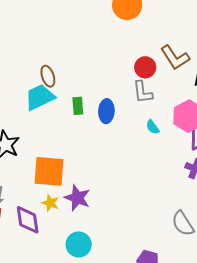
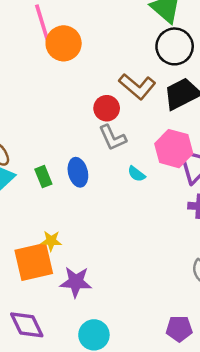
yellow star: (50, 203) -> (51, 241), moved

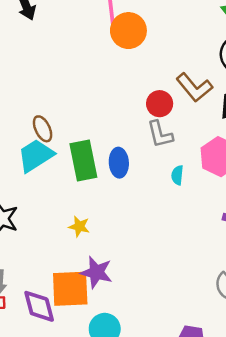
cyan semicircle: (136, 174) -> (177, 175), turned 48
green rectangle: (43, 177) -> (83, 160), size x1.8
orange square: (34, 262) -> (70, 289), moved

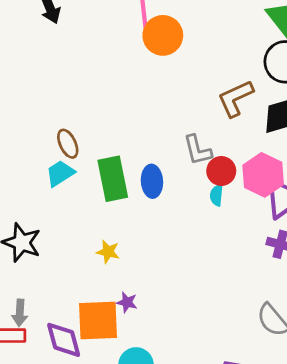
brown L-shape: (194, 87) -> (235, 98), turned 105
red circle: (160, 104) -> (221, 171), moved
cyan trapezoid: (36, 156) -> (60, 173), size x0.7
purple star: (96, 272) -> (127, 302), size x0.6

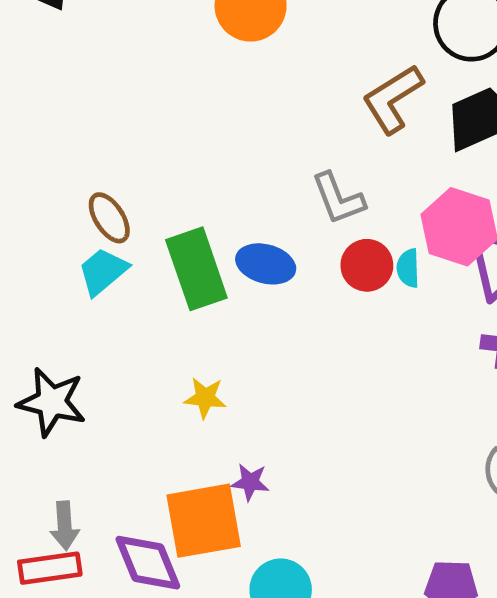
red circle: (221, 171) -> (367, 265), moved
blue ellipse: (152, 181) -> (266, 264), turned -64
cyan semicircle: (217, 195) -> (408, 268), moved

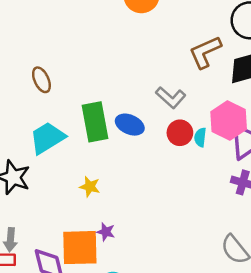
gray L-shape: (338, 199) -> (171, 97), turned -36
brown ellipse: (109, 218) -> (41, 80), moved
cyan trapezoid: (103, 271) -> (47, 138), moved, size x1.4

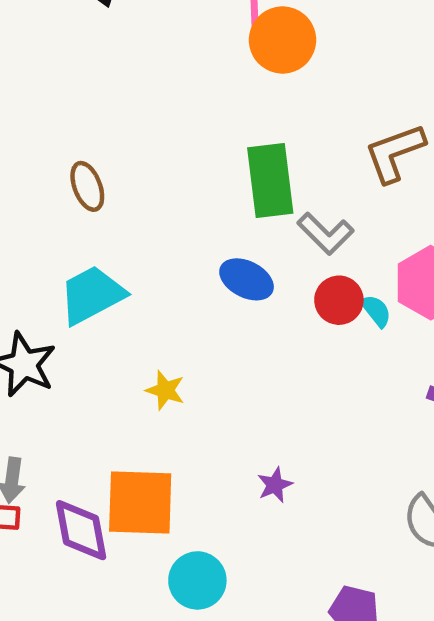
green rectangle: (95, 122) -> (270, 181), moved
cyan semicircle: (200, 137) -> (376, 311), turned 132
purple star: (106, 232) -> (275, 485), moved, turned 30

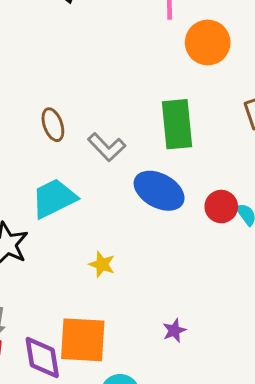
orange circle: (283, 40) -> (208, 43), moved
gray L-shape: (326, 234) -> (107, 147), moved
blue ellipse: (247, 279) -> (159, 191), size x1.4

